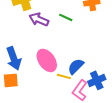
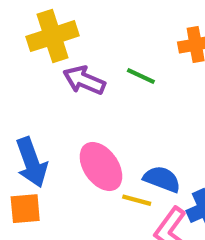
blue semicircle: (76, 66) -> (162, 179), turned 66

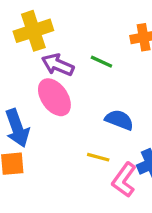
pink ellipse: (101, 167) -> (54, 97), moved
blue semicircle: (162, 179) -> (119, 120), moved

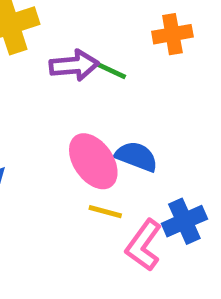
purple arrow: (58, 65) -> (74, 65), moved, turned 152
pink ellipse: (54, 97) -> (93, 161), moved

